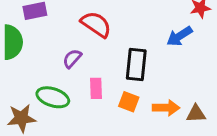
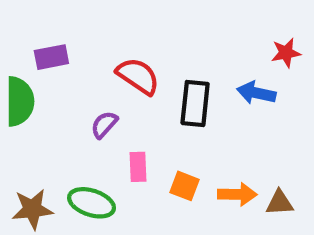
blue arrow: (179, 36) -> (256, 93), turned 45
black rectangle: (136, 65) -> (195, 104), moved
green ellipse: (53, 97) -> (92, 203), moved

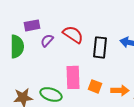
purple semicircle: (104, 125) -> (47, 40), moved
pink rectangle: (138, 167) -> (73, 77), size x1.6

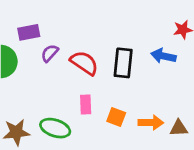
red semicircle: (73, 34) -> (84, 63), moved
pink rectangle: (73, 77) -> (86, 105), size x0.6

